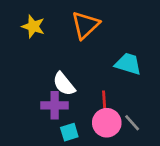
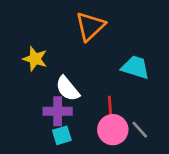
yellow star: (33, 26) -> (35, 59), moved
cyan square: (69, 132) -> (62, 135), moved

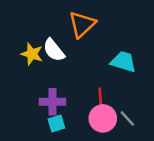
white semicircle: (68, 89) -> (54, 50), moved

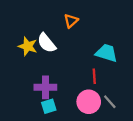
orange triangle: (82, 24) -> (71, 21), size x0.6
red line: (100, 97) -> (94, 76), moved

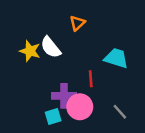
red line: (94, 76) -> (91, 79), moved
purple cross: (45, 87) -> (64, 96), moved
pink circle: (89, 102) -> (80, 107), moved

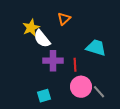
yellow star: (30, 51) -> (31, 28), moved, turned 30
purple cross: (64, 96) -> (53, 61), moved
pink circle: (80, 107) -> (81, 87), moved

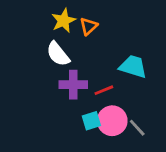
yellow star: (31, 28) -> (64, 21), moved
red line: (75, 65) -> (104, 90), turned 72
cyan square: (44, 96) -> (91, 121), moved

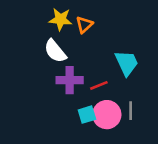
yellow star: (64, 21) -> (60, 19), turned 30
cyan trapezoid: (133, 67) -> (127, 63), turned 48
gray line: (137, 128) -> (131, 111), moved, turned 42

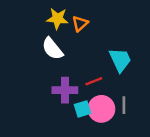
purple cross: (70, 80) -> (65, 90), moved

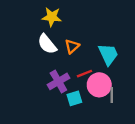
orange triangle: (80, 24) -> (72, 46), moved
purple cross: (65, 90) -> (58, 81), turned -30
pink circle: (101, 109) -> (99, 85), moved

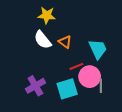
orange triangle: (72, 46) -> (65, 42), turned -40
purple cross: (58, 81) -> (35, 86), moved
cyan square: (74, 98) -> (67, 89), size x1.5

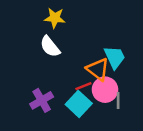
orange triangle: (65, 42) -> (98, 69), moved, size x1.5
red line: (76, 66) -> (83, 86), moved
cyan square: (67, 89) -> (79, 104), turned -30

